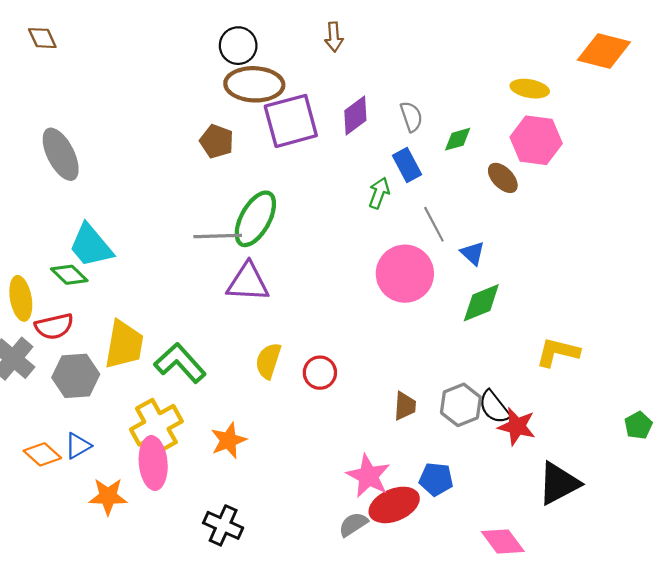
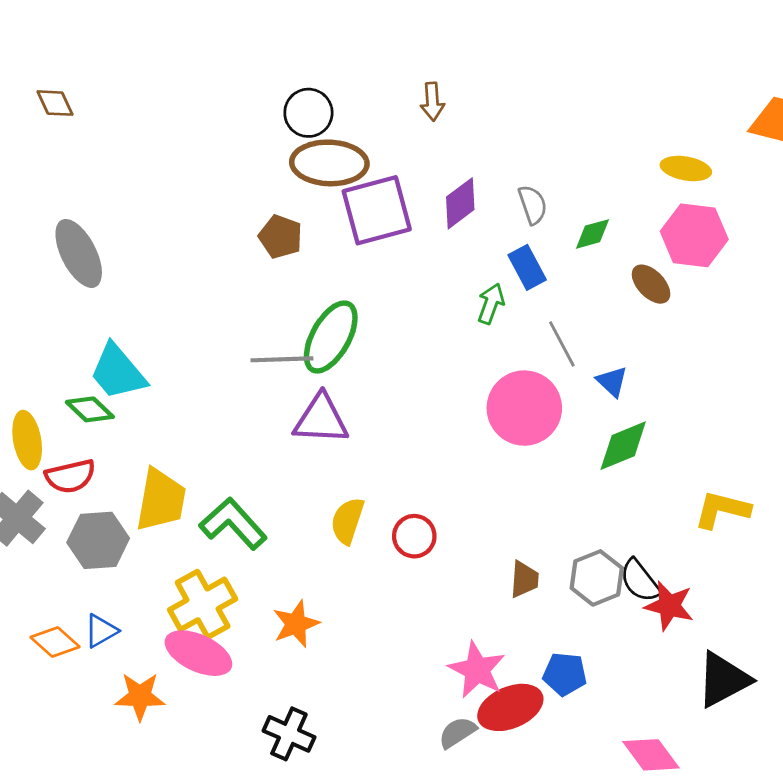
pink ellipse: (153, 463) -> (198, 653), turned -60

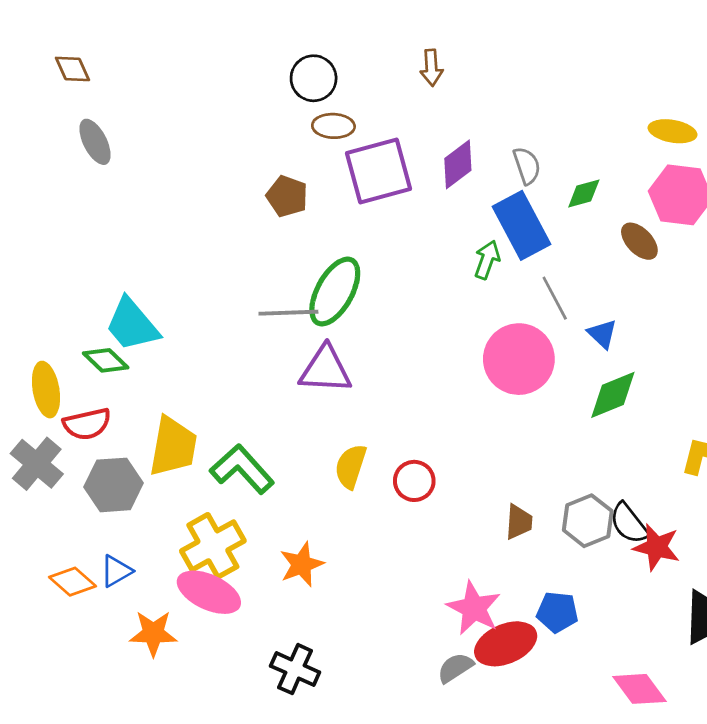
brown ellipse: (329, 163) -> (333, 126), size x0.6
gray ellipse: (79, 253) -> (95, 142), moved, size x0.7
blue rectangle: (527, 267) -> (522, 225), size x1.6

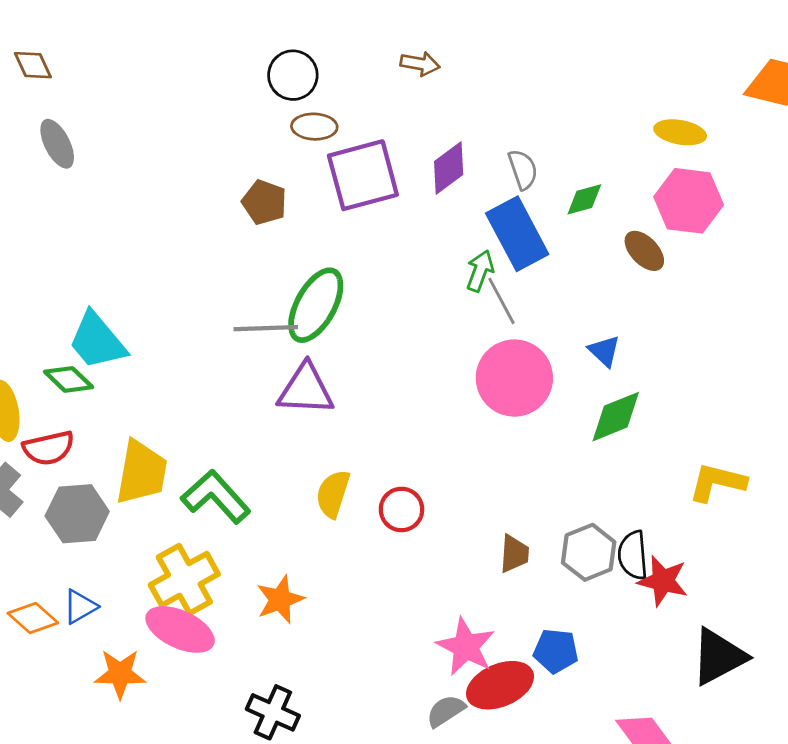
brown arrow: (431, 68) -> (420, 64), turned -76
gray line: (555, 298) -> (501, 301), moved
black semicircle: (629, 523) -> (633, 555), turned 33

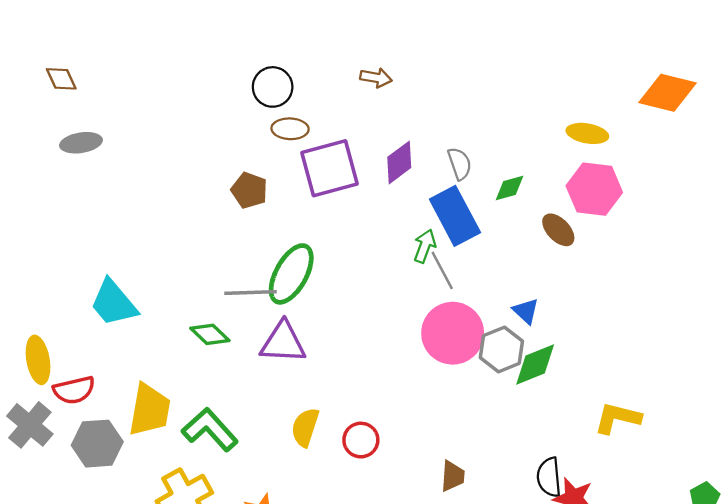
gray ellipse: (57, 144) -> (81, 143), turned -72
green diamond: (69, 379) -> (210, 334), moved
gray hexagon: (589, 552) -> (501, 349), moved

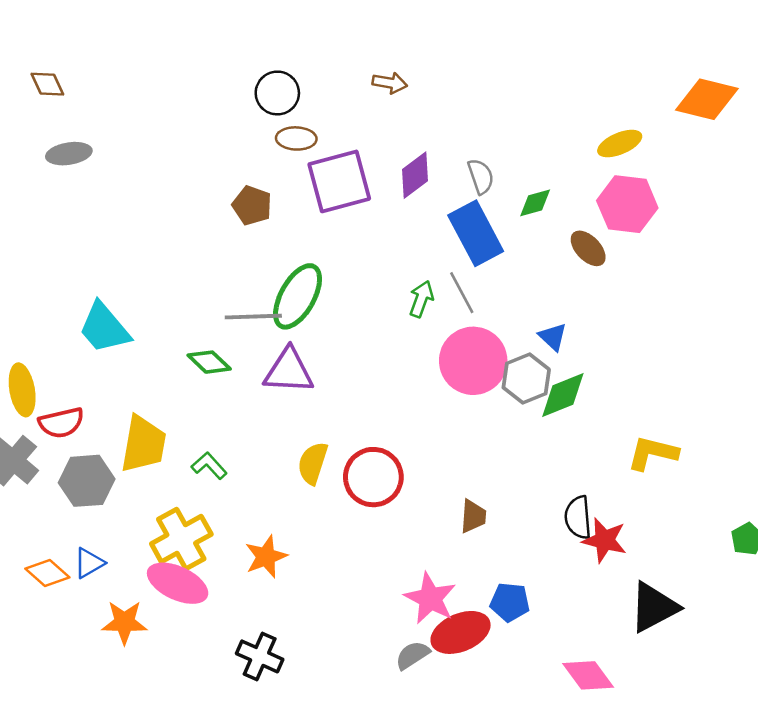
yellow ellipse: (587, 133) -> (620, 144), turned -33
green arrow: (425, 246) -> (421, 299), moved
green L-shape: (210, 430) -> (209, 466), size x0.6
red circle: (361, 440) -> (373, 477), size x1.5

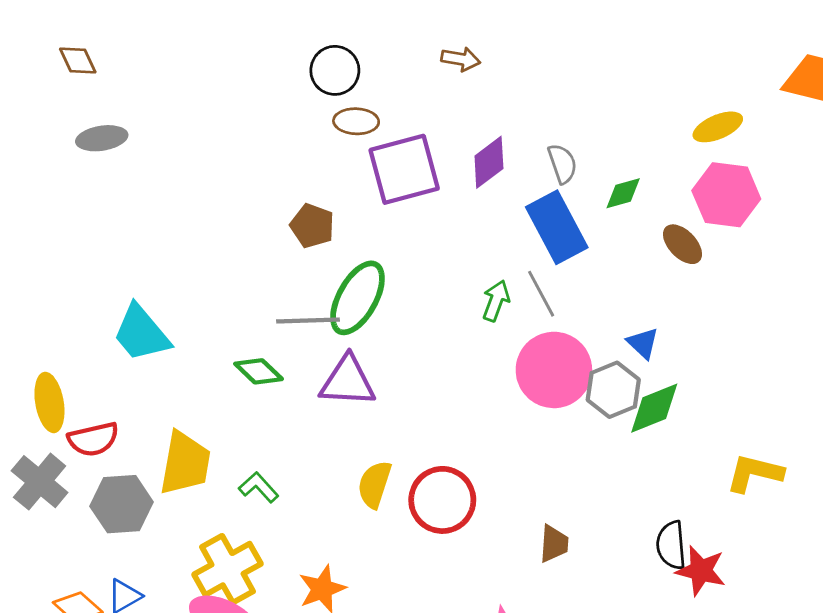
brown pentagon: (252, 205) -> (312, 226), moved

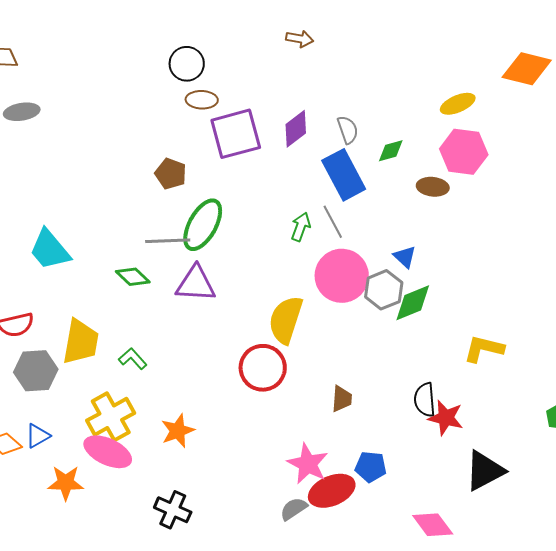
brown arrow: (461, 59) -> (300, 39), moved
brown ellipse: (682, 244) -> (433, 187), turned -40
yellow semicircle: (374, 484) -> (286, 320), moved, size x1.4

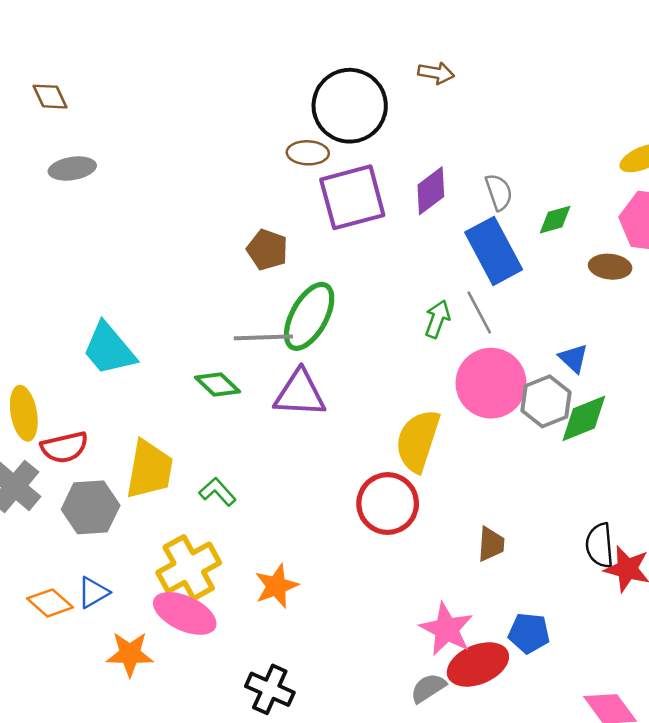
black circle: (187, 64) -> (350, 106), moved, size x1.6

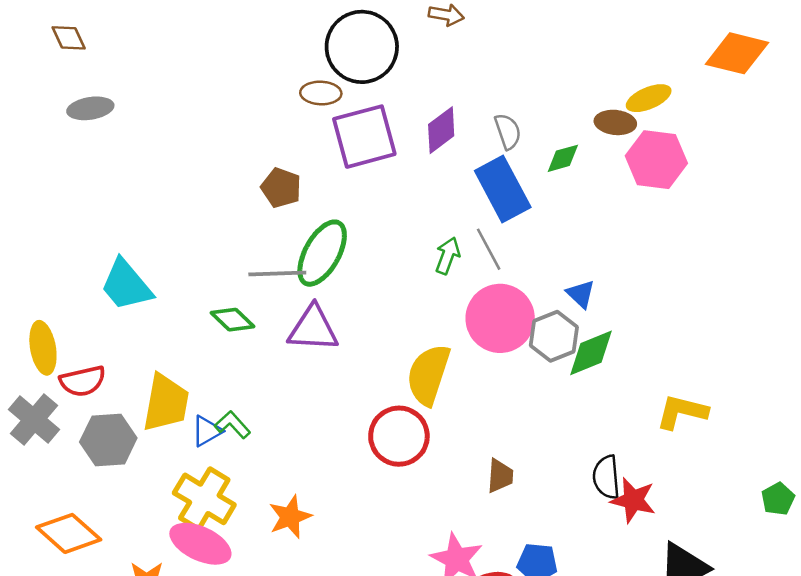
brown ellipse: (610, 267) -> (615, 122), moved
yellow cross: (189, 568) -> (204, 499), turned -30
blue triangle: (93, 592) -> (207, 431), moved
orange diamond: (50, 603) -> (69, 533), size x1.4

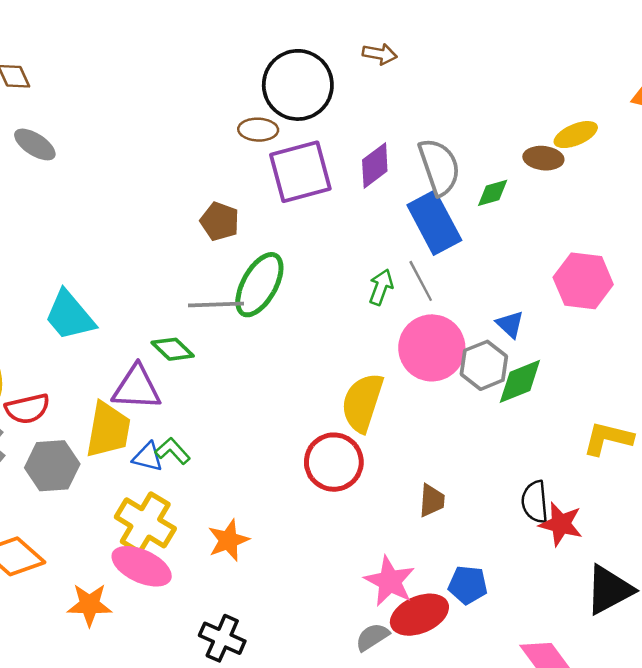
gray ellipse: (90, 108) -> (35, 144), turned 42
gray semicircle: (508, 131) -> (439, 167), size x1.6
pink hexagon: (656, 160) -> (583, 281), moved
purple triangle: (313, 329) -> (137, 388), moved
blue triangle: (207, 431) -> (148, 457), turned 44

